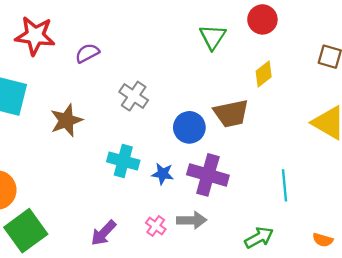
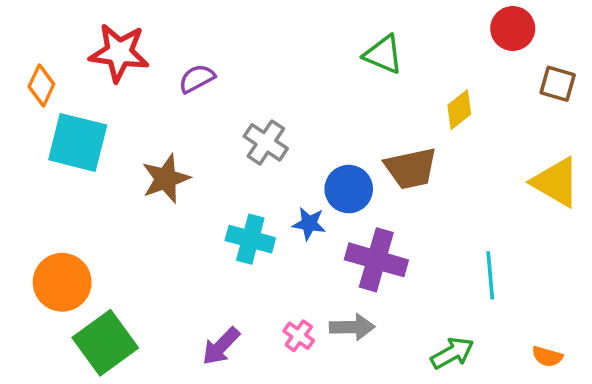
red circle: (262, 19) -> (513, 28), moved
green triangle: (213, 37) -> (383, 54), turned -40
blue star: (163, 174) -> (309, 224), moved

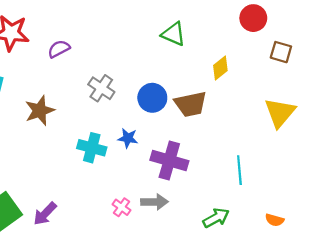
yellow triangle: (556, 182) -> (280, 113), turned 40
blue circle: (349, 189) -> (152, 98), moved
purple arrow: (221, 346) -> (45, 214), moved

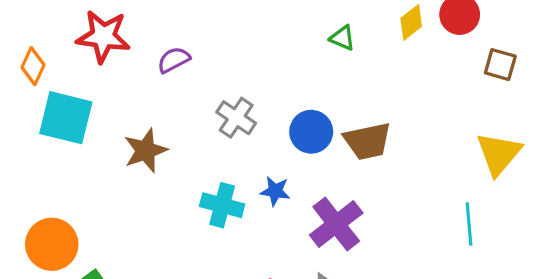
green triangle: (174, 34) -> (342, 38), size x0.7
yellow diamond: (220, 68) -> (411, 22), moved
purple cross: (169, 160) -> (336, 224), turned 36
cyan line: (239, 170) -> (469, 224), moved

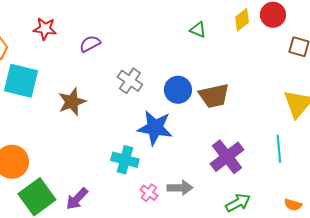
red star: (103, 36) -> (45, 29), size x0.7
blue star: (275, 191) -> (155, 128), size x1.8
cyan cross: (222, 205) -> (125, 160), moved
purple cross: (336, 224) -> (227, 157), moved

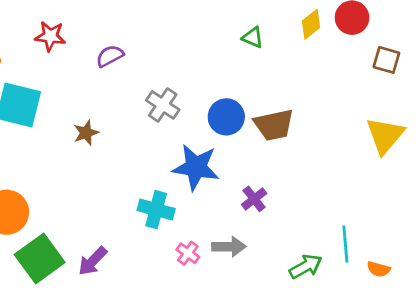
brown star: (72, 102) -> (86, 133), size x0.7
cyan line: (279, 149) -> (345, 244), moved
purple cross: (227, 157) -> (254, 199), moved, size x0.6

